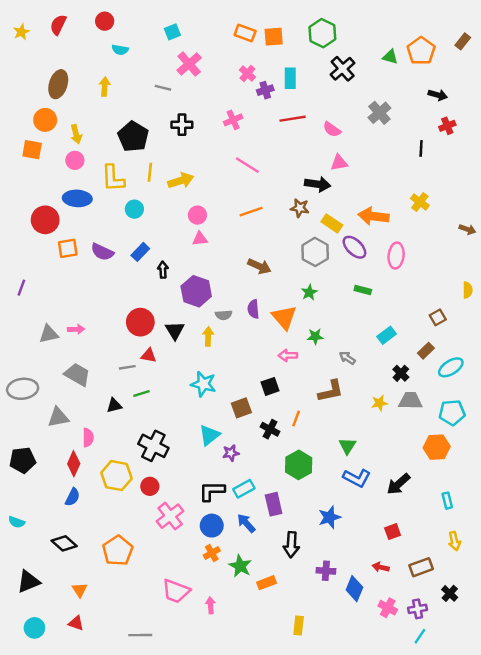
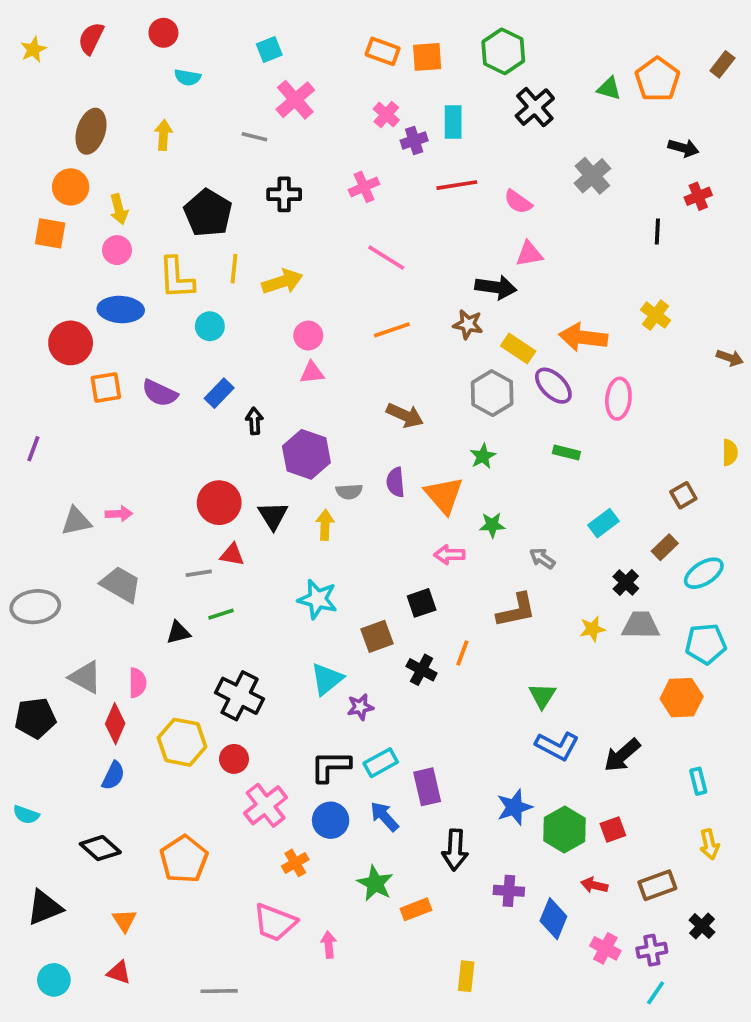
gray triangle: (58, 417) -> (85, 677), moved, turned 40
green hexagon: (299, 465) -> (565, 829), moved
orange cross: (212, 553) -> (295, 863), moved

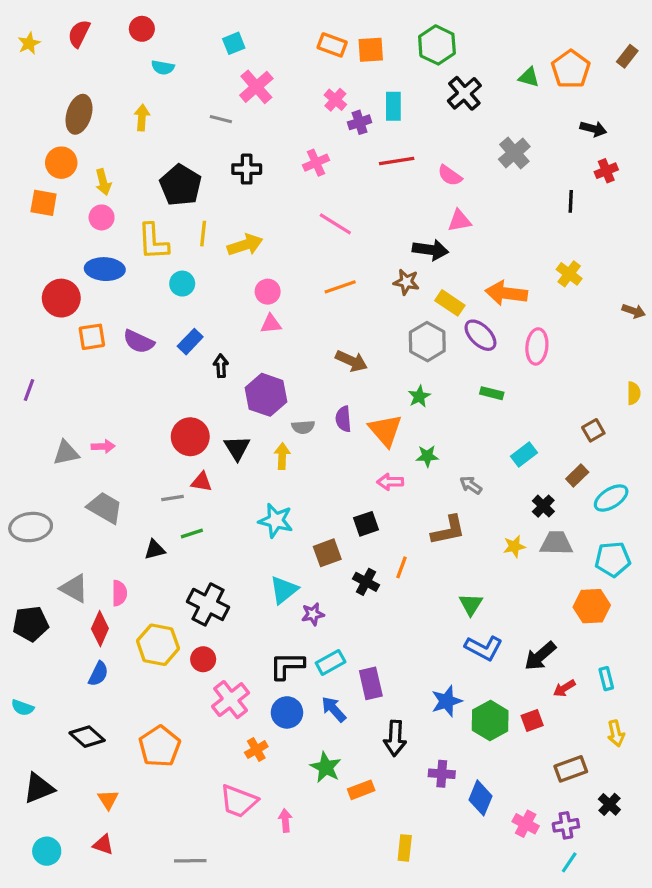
red arrow: (594, 885) -> (564, 688), moved, turned -45

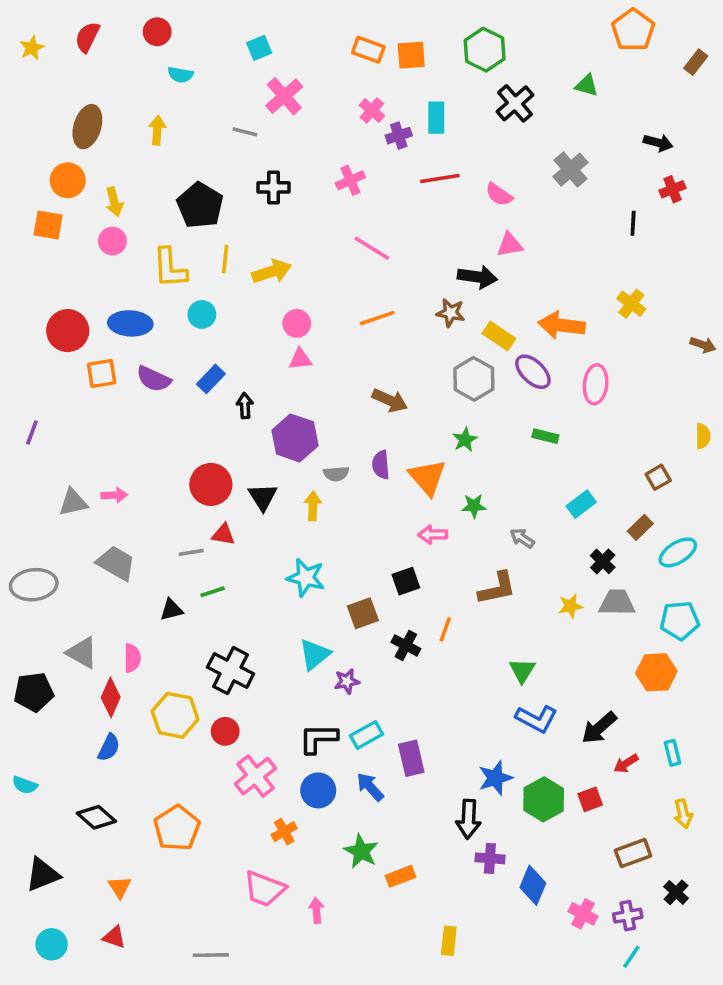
orange pentagon: (571, 69) -> (633, 30), moved
blue ellipse: (105, 269) -> (130, 323), moved
black arrow: (395, 738) -> (469, 819), moved

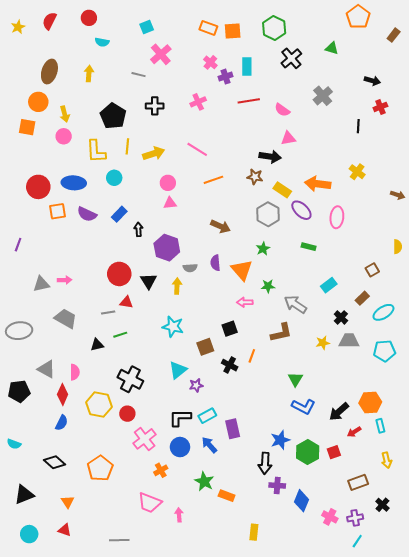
pink line: (372, 248) -> (197, 149), moved
gray arrow: (522, 538) -> (295, 304), size x1.6
orange hexagon: (656, 672) -> (370, 402), moved
orange rectangle: (401, 876) -> (227, 496), turned 42

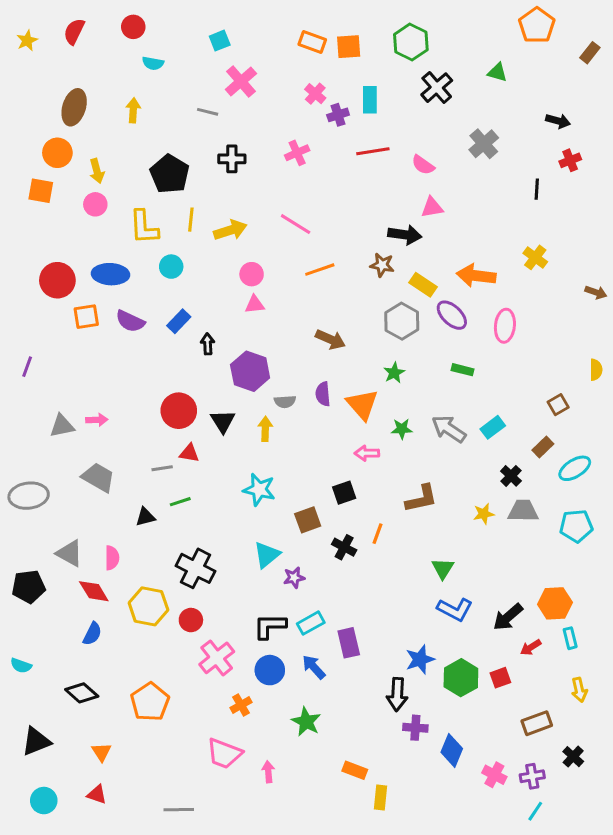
gray arrow: (295, 304) -> (449, 429), moved
red diamond: (63, 394) -> (94, 591), turned -55
orange rectangle: (227, 496) -> (355, 770), moved

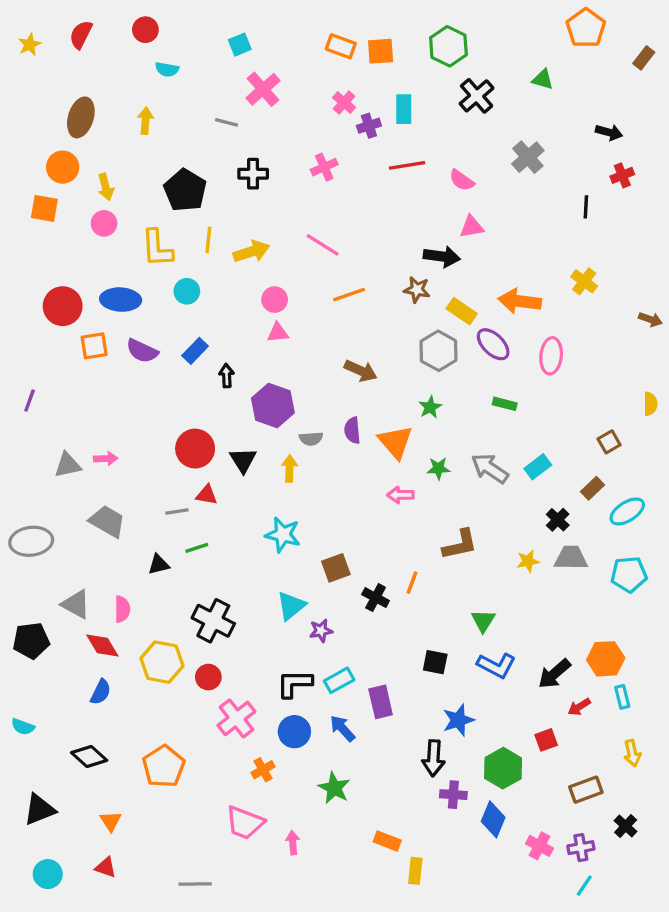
black square: (344, 493) -> (435, 662), moved, turned 30
green hexagon: (461, 678) -> (503, 768), moved

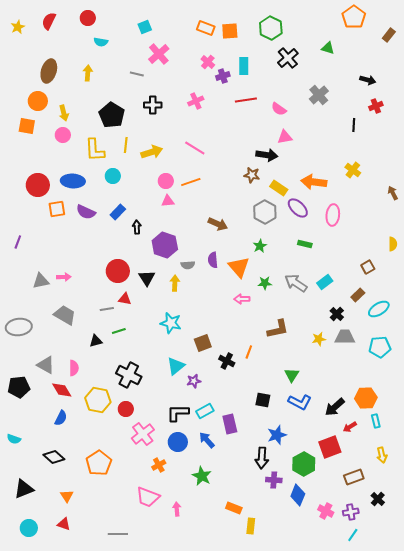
orange line: (349, 295) -> (191, 182), moved
brown arrow: (650, 319) -> (393, 193), turned -136
red square: (546, 740) -> (330, 447), size x1.6

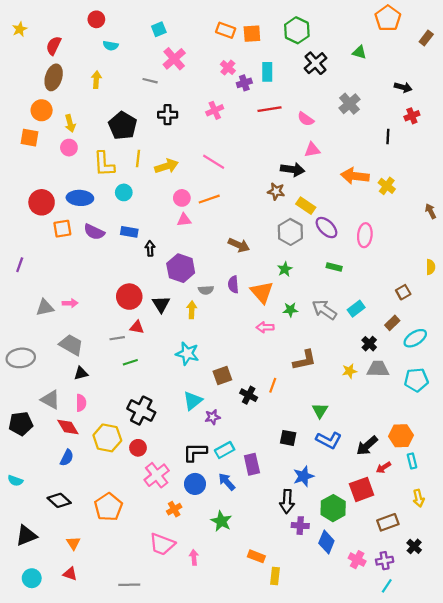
red semicircle: (49, 21) -> (54, 46), moved
orange arrow: (314, 182) -> (355, 176), moved
blue rectangle: (118, 212) -> (129, 232), turned 56
black triangle: (96, 341) -> (81, 373), moved

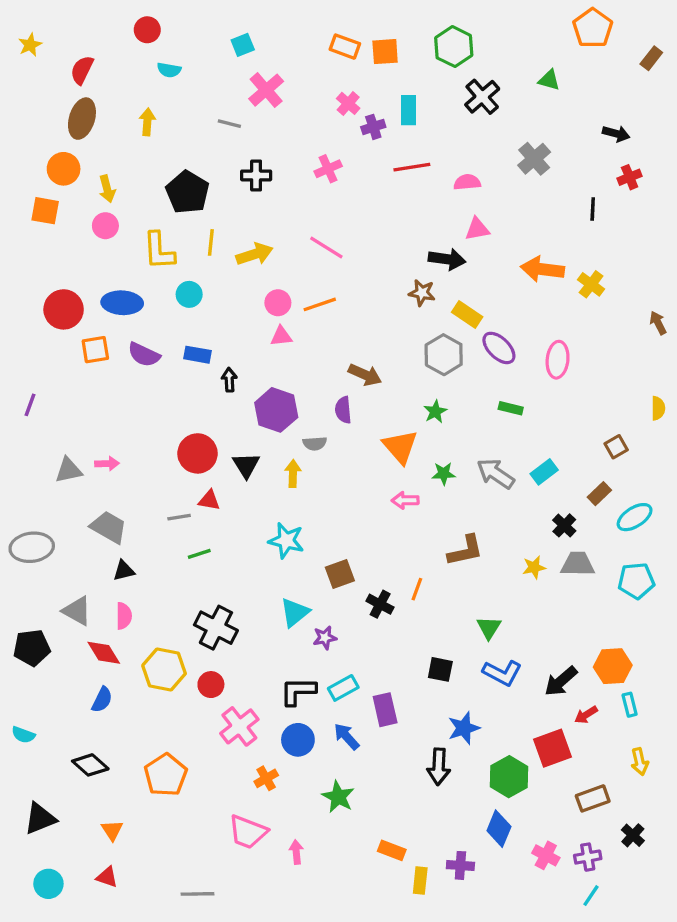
pink semicircle: (306, 119) -> (467, 182), turned 140
purple semicircle: (233, 285) -> (343, 410), moved
purple cross: (300, 526) -> (460, 865), moved

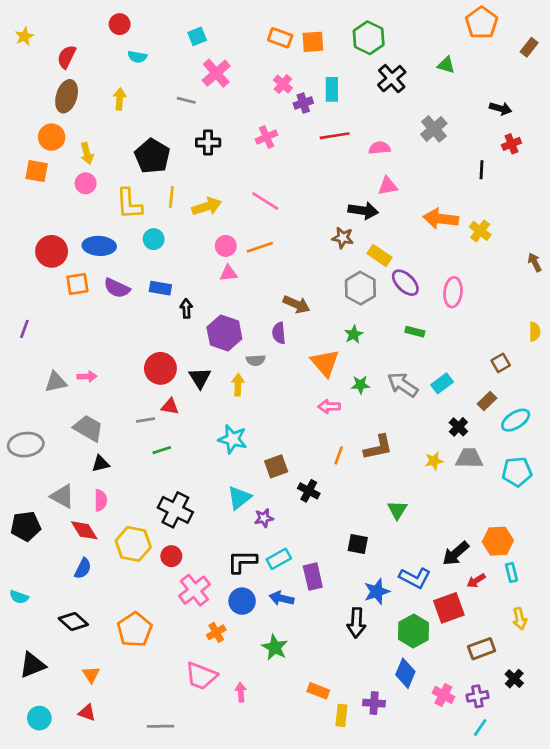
orange line: (417, 589) -> (339, 455), moved
blue L-shape: (502, 673) -> (415, 578), moved
blue arrow: (347, 736) -> (282, 598), turned -35

